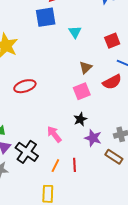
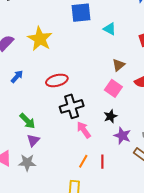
cyan triangle: (75, 32) -> (110, 29), turned -32
pink square: (82, 91) -> (113, 88), turned -36
black cross: (27, 152) -> (72, 106), moved, turned 35

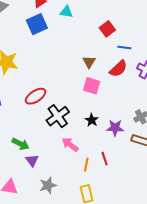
cyan triangle: (110, 29) -> (66, 12), moved
black star: (110, 116) -> (92, 120), moved
pink arrow: (84, 130) -> (70, 145), moved
gray star: (27, 163) -> (48, 185), moved

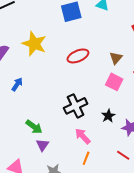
red ellipse: (36, 96) -> (78, 56), moved
red line: (105, 159) -> (123, 155), moved, turned -48
orange line: (86, 164) -> (86, 158), moved

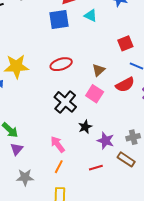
yellow star: (34, 44) -> (16, 66), moved, turned -30
black cross: (76, 106) -> (65, 102), moved, turned -30
red line: (123, 155) -> (96, 168), turned -56

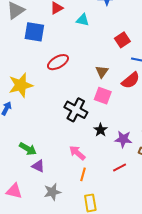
blue square: (59, 19) -> (34, 32), moved, turned 30
red ellipse: (61, 64) -> (58, 62), moved
purple triangle: (17, 149) -> (38, 166), turned -32

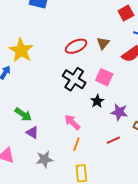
red ellipse: (58, 62) -> (76, 46), moved
yellow star: (21, 85) -> (21, 50), turned -30
pink square: (103, 96) -> (104, 77), moved

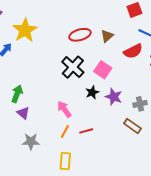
purple star: (119, 112) -> (114, 97), moved
green arrow: (23, 114) -> (17, 94), turned -114
red line: (113, 140) -> (86, 131), moved

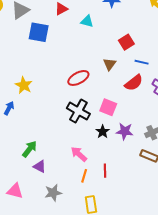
yellow star: (25, 30) -> (24, 85), size x0.7
brown triangle: (107, 36) -> (110, 64), moved
green arrow: (17, 94) -> (30, 149), turned 30
red line: (86, 131) -> (105, 171), turned -64

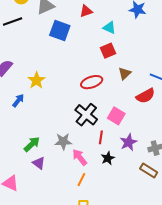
red square: (126, 42) -> (108, 51), moved
purple star: (125, 131) -> (129, 142), turned 30
black star: (103, 132) -> (108, 158), moved
red line: (105, 171) -> (101, 137), moved
gray star: (53, 193) -> (63, 141), moved

